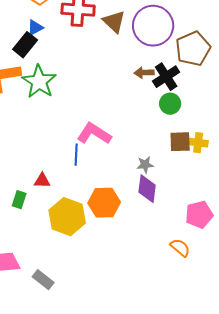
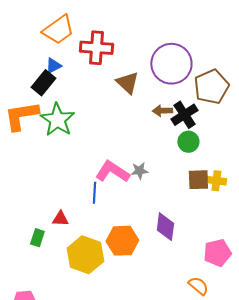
brown triangle: (114, 22) -> (127, 83), moved
gray star: (145, 165) -> (139, 171), moved

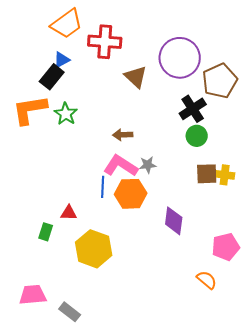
brown arrow: (162, 111) -> (123, 135), moved
green star: (57, 120) -> (66, 114), size x0.7
orange hexagon: (122, 241) -> (131, 194), moved

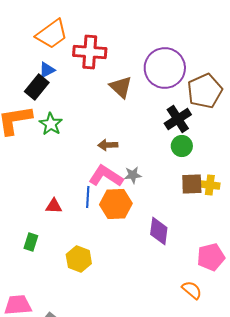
red triangle: (69, 213) -> (54, 206), moved
yellow hexagon: (94, 249) -> (79, 259), size x0.7

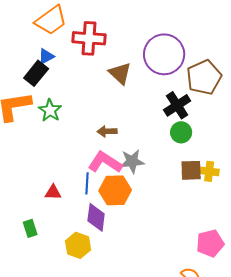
gray star: (133, 175) -> (132, 161), size x1.4
purple diamond: (159, 231) -> (96, 217), moved
green rectangle: (31, 242) -> (30, 228), turned -36

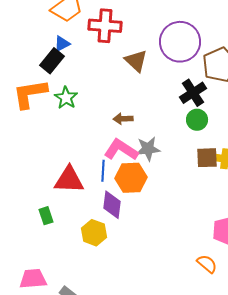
red triangle: (53, 192) -> (69, 180), size x1.8

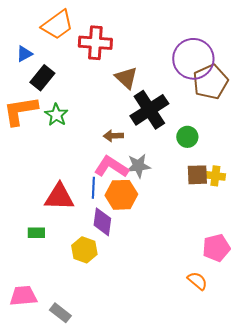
purple circle: (180, 42) -> (193, 59), moved
blue triangle: (62, 44) -> (24, 54), moved
black cross: (193, 93) -> (149, 110), moved, size x1.4
green rectangle: (46, 216) -> (36, 233), turned -72

